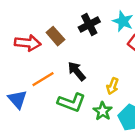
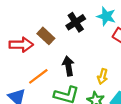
black arrow: (77, 71) -> (68, 66), turned 36

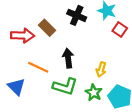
black cross: (76, 22) -> (77, 15), turned -36
orange line: (38, 76) -> (38, 67), turned 60

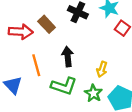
orange line: (38, 67) -> (36, 65), turned 48

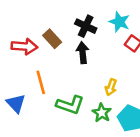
black arrow: (68, 57) -> (83, 53), moved

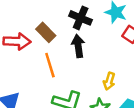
orange line: (41, 82) -> (50, 65), moved

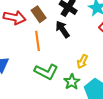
black arrow: (78, 46) -> (63, 29), turned -36

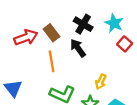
red arrow: (15, 18) -> (26, 37), turned -30

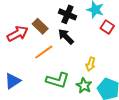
orange line: (52, 61) -> (44, 52), turned 72
blue triangle: (13, 88) -> (13, 81), turned 42

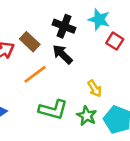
yellow arrow: (91, 64) -> (95, 88), turned -48

